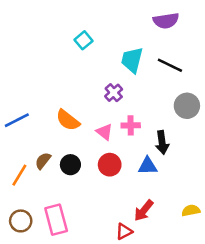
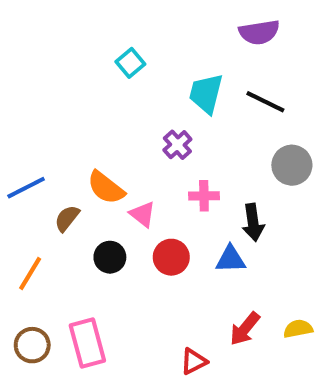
pink triangle: (104, 132) -> (143, 214), moved
brown semicircle: (43, 161) -> (67, 218), moved
red arrow: (144, 210) -> (245, 329), moved

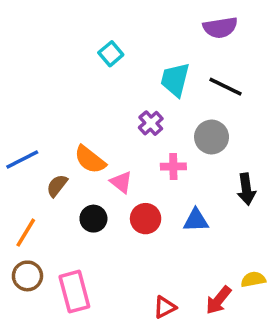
gray circle: (292, 165) -> (212, 137), moved
black arrow: (253, 222) -> (246, 189), moved
red arrow: (245, 329) -> (218, 300), moved
brown circle: (32, 345) -> (27, 276), moved

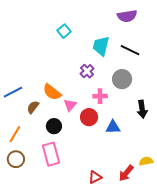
pink triangle: (121, 182) -> (70, 105), turned 32
red circle: (146, 219) -> (89, 117), moved
pink rectangle: (74, 292) -> (51, 154), moved

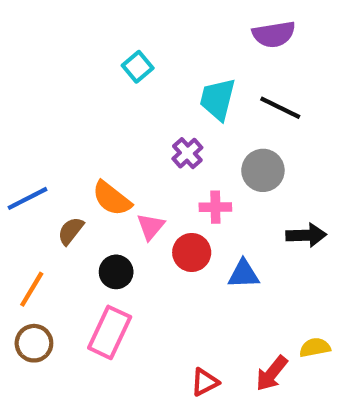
black arrow: (142, 109) -> (306, 235), turned -84
pink rectangle: (51, 154) -> (110, 332), turned 40

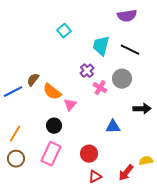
pink cross: (215, 207) -> (100, 88), moved, turned 32
brown semicircle: (71, 231) -> (33, 80), moved
red circle: (192, 252) -> (89, 154), moved

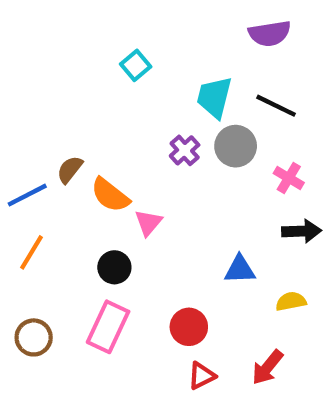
gray circle: (122, 79) -> (236, 146), moved
pink cross: (100, 88) -> (289, 178), moved
orange line: (15, 134) -> (31, 252), moved
yellow semicircle: (146, 161) -> (291, 301), moved

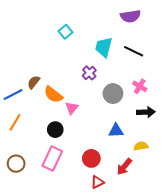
gray circle: (236, 146) -> (113, 94), moved
red arrow: (267, 367) -> (124, 167), moved

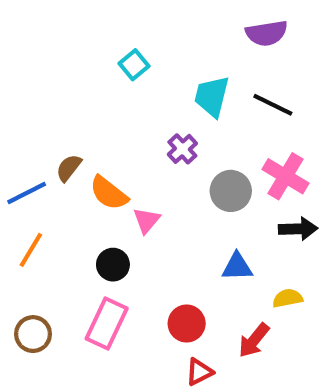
pink cross: (140, 86) -> (285, 176), size x1.5

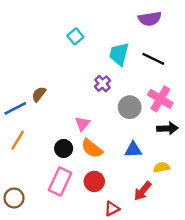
orange semicircle: (109, 193) -> (92, 148), moved
red circle: (187, 323) -> (94, 181), moved
brown circle: (33, 334) -> (14, 198), moved

